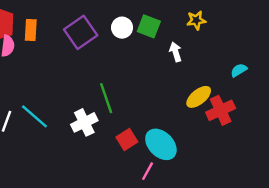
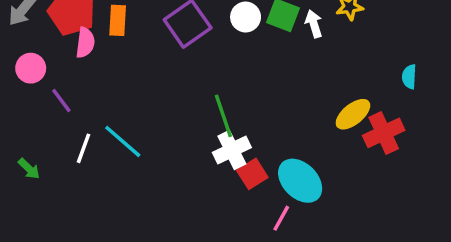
white arrow: (176, 52) -> (314, 24), moved
cyan semicircle: (239, 70) -> (409, 77), turned -56
white cross: (84, 122) -> (232, 150), moved

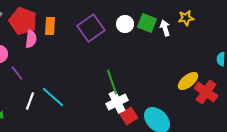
red cross: (384, 133) -> (206, 92), turned -30

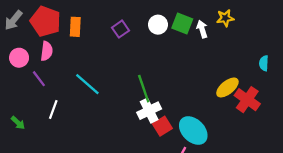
purple square: (91, 28) -> (120, 29), size x0.6
pink semicircle: (31, 39) -> (47, 51), moved
cyan line: (53, 97) -> (87, 84), moved

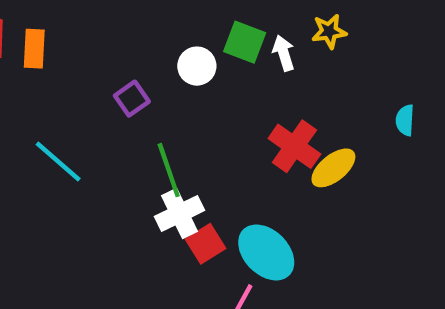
white circle: (158, 25) -> (197, 66), moved
purple square: (120, 29) -> (132, 99), moved
red cross: (247, 100) -> (294, 146), moved

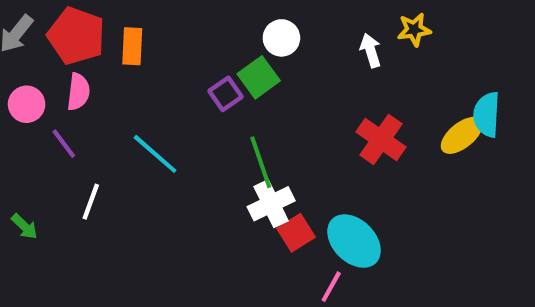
green square: (245, 42) -> (259, 77), moved, turned 33
white circle: (197, 66) -> (281, 38), moved
cyan semicircle: (405, 120) -> (487, 115), size x1.5
yellow ellipse: (333, 168) -> (462, 135), moved

